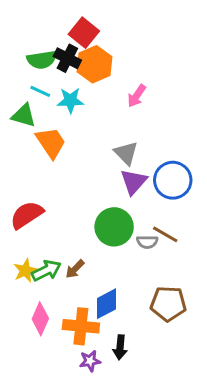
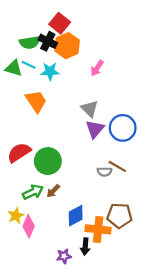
green triangle: (24, 115) -> (14, 68), moved
green circle: (114, 227) -> (48, 161), moved
yellow star: (25, 271) -> (16, 216), moved
orange cross: (81, 326) -> (98, 229), moved

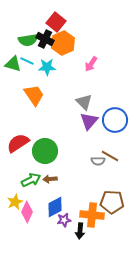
brown arrow: (53, 191) -> (50, 179), turned 40
blue diamond: (76, 216) -> (55, 207), moved
purple star: (64, 256) -> (64, 220), moved

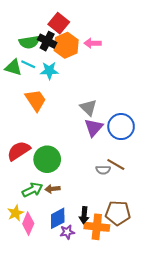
pink arrow: (91, 64) -> (93, 43), moved, turned 56
black arrow: (80, 231) -> (84, 215), moved

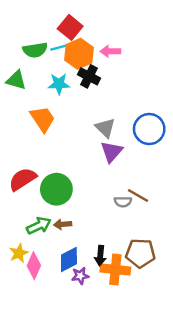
black cross: (47, 41) -> (89, 76), moved
cyan line: (28, 64) -> (59, 48), moved, turned -40
blue circle: (121, 127) -> (149, 129), moved

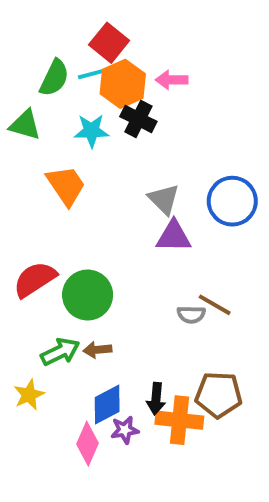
green semicircle: (35, 50) -> (54, 78), turned -55
purple triangle: (112, 152) -> (174, 236), turned 50
pink diamond: (34, 266) -> (88, 444), moved

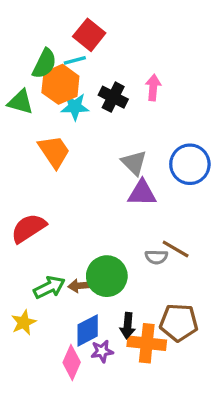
pink arrow: (172, 80) -> (153, 88), moved, turned 95
orange hexagon: (123, 84) -> (60, 84), moved
green circle: (88, 295) -> (107, 276), moved

